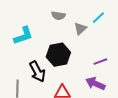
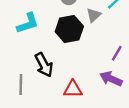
black hexagon: (58, 55) -> (69, 29), moved
purple line: (100, 62) -> (117, 53), turned -40

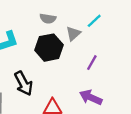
purple line: (117, 53) -> (92, 63), moved

